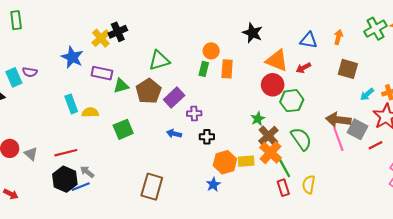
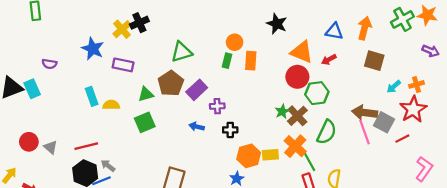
orange arrow: (338, 37) -> (365, 28), size x1.5
cyan rectangle: (14, 77) -> (32, 89), moved
green triangle: (121, 86) -> (146, 94), moved
brown cross: (268, 136) -> (297, 116), moved
green semicircle: (301, 139) -> (327, 132), turned 60

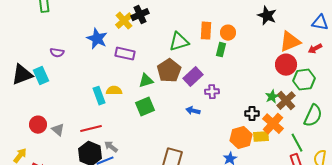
orange triangle: (302, 52) -> (290, 42), turned -45
orange rectangle: (251, 61) -> (206, 31), moved
cyan rectangle: (92, 96) -> (99, 96), moved
black cross: (230, 130) -> (252, 114), moved
orange cross: (295, 146) -> (273, 124), moved

